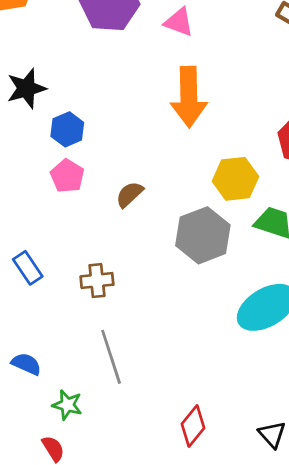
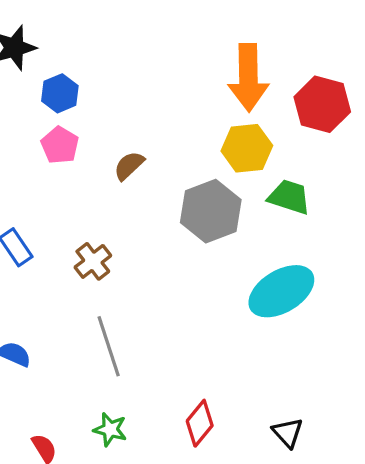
orange arrow: (189, 97) -> (248, 78), moved
brown cross: (97, 281) -> (93, 261), turned -32
green star: (67, 405) -> (110, 430), moved

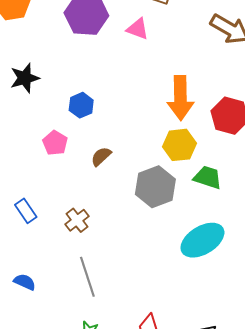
blue hexagon: (60, 93) -> (81, 105), moved

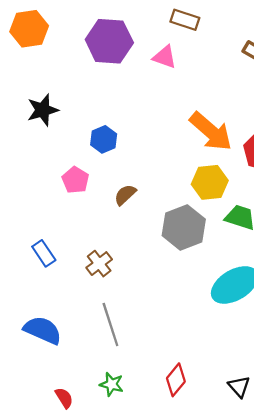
orange arrow: (181, 98) -> (211, 131), turned -48
blue semicircle: (25, 282) -> (43, 330), size x1.6

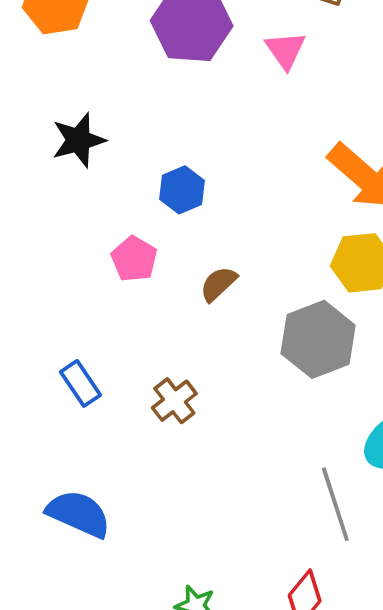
pink triangle: (165, 57) -> (285, 50), turned 35
gray line: (110, 325) -> (335, 504), moved

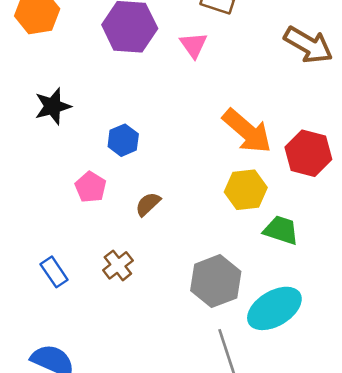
gray hexagon: (318, 339) -> (216, 281), moved
brown cross: (174, 401) -> (118, 265), moved

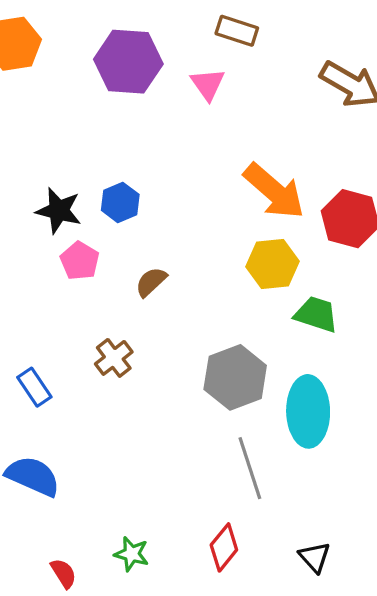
black star: (53, 106) -> (59, 211), moved, turned 30
blue rectangle: (54, 272) -> (34, 387), moved
cyan ellipse: (274, 308) -> (308, 411), turned -60

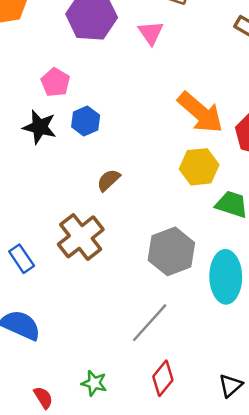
pink pentagon: (80, 261) -> (55, 82), moved
brown cross: (114, 358) -> (81, 237), size x1.6
gray line: (250, 468) -> (150, 323), moved, turned 60
black triangle: (315, 557) -> (231, 386), turned 30

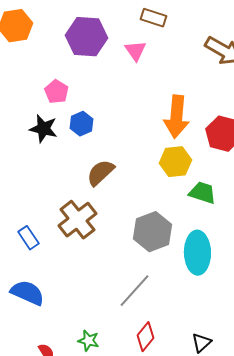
orange arrow: (200, 112) -> (176, 117), turned 54
brown semicircle: (109, 180) -> (100, 173), size x1.4

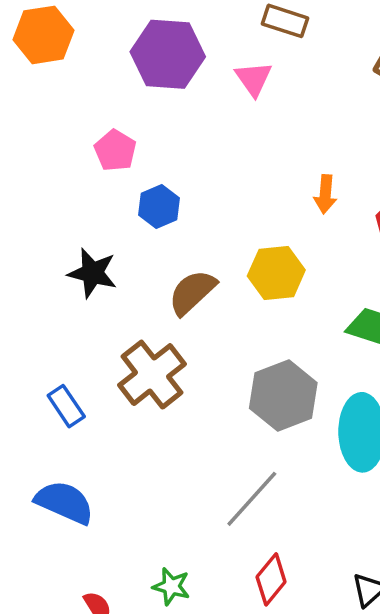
orange arrow: (176, 117) -> (325, 194), size x0.5
black star: (43, 129) -> (92, 273), moved
yellow hexagon: (175, 162) -> (276, 273), moved

